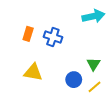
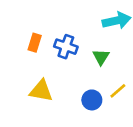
green triangle: (93, 64) -> (101, 57), moved
yellow line: (94, 87) -> (118, 91), moved

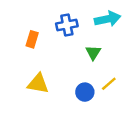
blue cross: (66, 47) -> (67, 25), moved, turned -30

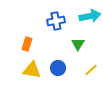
orange rectangle: (32, 39) -> (27, 44), moved
blue circle: (85, 92) -> (58, 68), moved

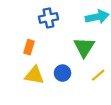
blue cross: (56, 21) -> (48, 18), moved
green triangle: (78, 44) -> (84, 47), size x1.5

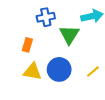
green triangle: (84, 47) -> (69, 35), moved
blue circle: (63, 73) -> (59, 69), size x1.5

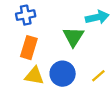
blue cross: (46, 17) -> (26, 15), moved
orange rectangle: (27, 45) -> (29, 48), size x1.5

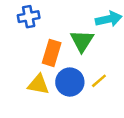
orange rectangle: (29, 48) -> (52, 53), moved
yellow line: (98, 76) -> (99, 81), moved

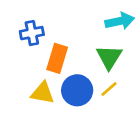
blue cross: (29, 17) -> (32, 33), moved
green triangle: (82, 41) -> (109, 57), moved

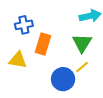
blue circle: (77, 90) -> (63, 79), moved
yellow triangle: (43, 93) -> (18, 60), moved

